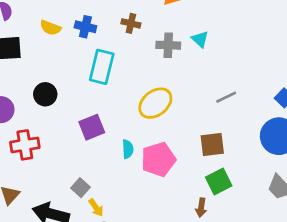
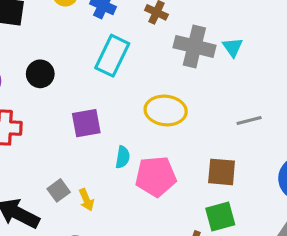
gray cross: (168, 45) -> (194, 46), size x1.4
yellow ellipse: (155, 103) -> (166, 110), turned 32
yellow arrow: (96, 208) -> (86, 200), moved

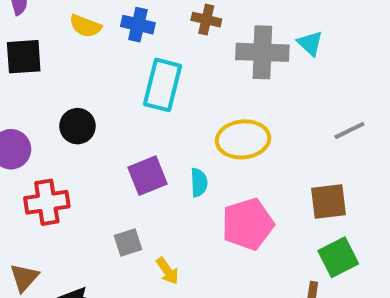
cyan semicircle: (123, 157) -> (199, 182), moved
gray square: (59, 190) -> (128, 243), moved, turned 30

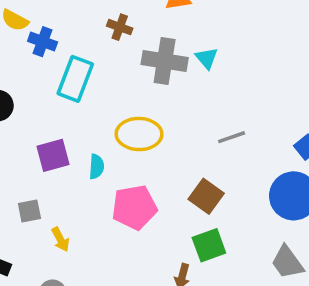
blue cross: (138, 25) -> (43, 42), moved
brown square: (328, 202) -> (206, 196), turned 36

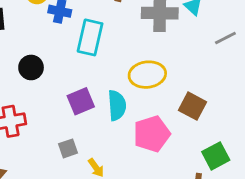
gray line: (232, 137) -> (225, 38), moved
cyan semicircle: (97, 167) -> (117, 105), size x1.5
brown square: (206, 196) -> (192, 106), moved

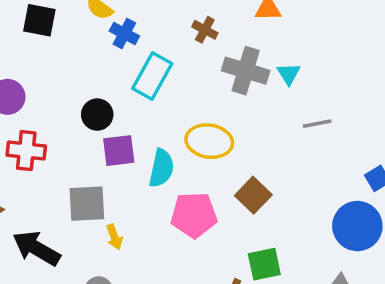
black circle: (31, 67) -> (97, 115), moved
gray square: (68, 148) -> (87, 204), size x1.6

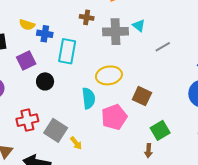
red cross: (26, 151) -> (27, 120), moved
purple square: (119, 151) -> (26, 60), moved
gray square: (87, 204) -> (56, 130), turned -35

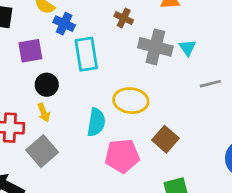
cyan rectangle: (67, 51) -> (86, 54), turned -35
yellow arrow: (76, 143) -> (44, 113), moved

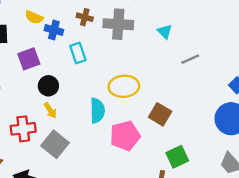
brown cross: (124, 18) -> (85, 17), moved
gray cross: (155, 47) -> (118, 24), moved
cyan rectangle: (86, 54) -> (78, 53), size x0.7

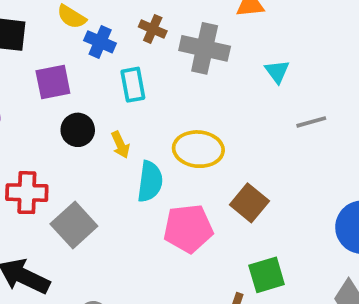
yellow arrow: (50, 110) -> (120, 145), moved

